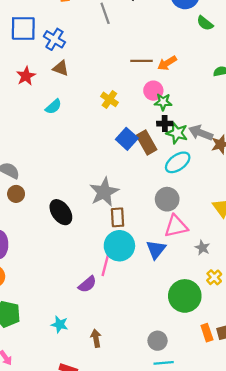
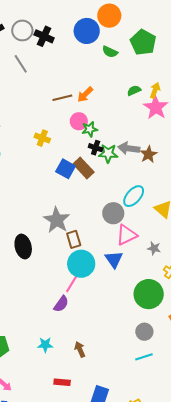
black cross: (165, 124) -> (96, 148), turned 32
cyan ellipse: (178, 162) -> (134, 196), moved
black ellipse: (61, 212) -> (23, 247), turned 35
pink line: (106, 263) -> (73, 282), turned 30
gray circle: (158, 341) -> (144, 332), moved

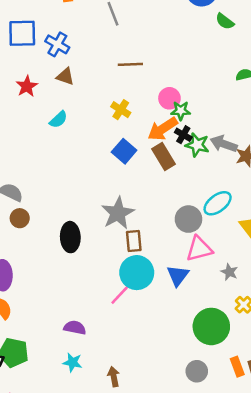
orange arrow: (85, 94) -> (163, 129), moved, size x1.4
brown line: (62, 98) -> (130, 64), moved
blue square: (66, 169) -> (124, 151), moved
purple semicircle: (61, 304) -> (75, 328), moved, turned -126

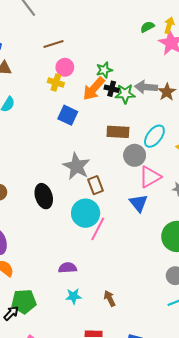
pink circle: (169, 98) -> (65, 67), moved
brown rectangle: (164, 156) -> (118, 132), moved, turned -40
cyan circle: (137, 273) -> (86, 213), moved

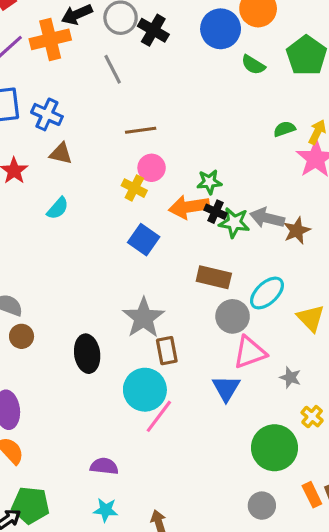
orange arrow: (94, 89) -> (189, 207), turned 30

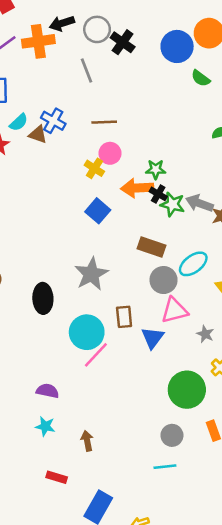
blue cross: (47, 114) -> (53, 121), moved
cyan semicircle: (58, 208) -> (19, 122), moved
brown rectangle: (167, 351) -> (124, 317), moved

